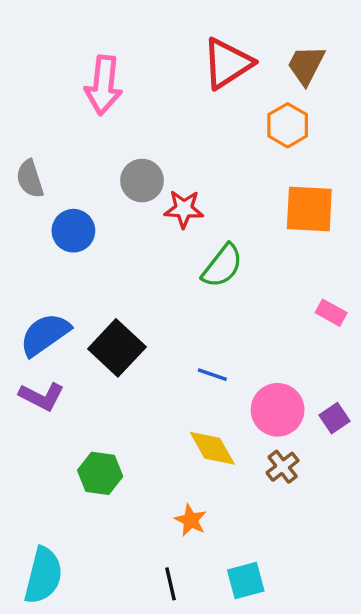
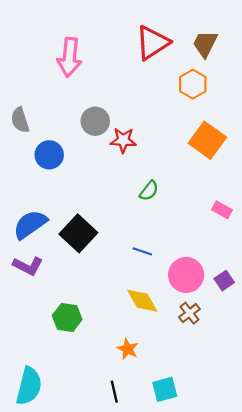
orange square: (309, 209) -> (207, 140), turned 33
green semicircle: (222, 266) -> (149, 191), moved, size x0.7

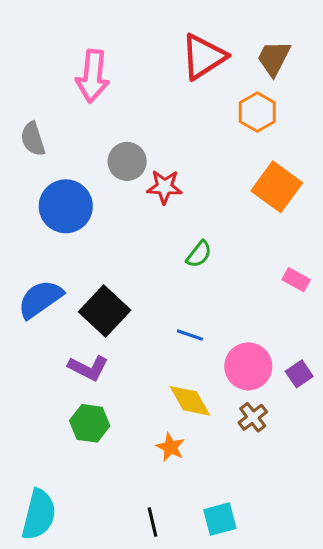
gray semicircle: (20, 120) -> (33, 139), moved
blue circle: (49, 155) -> (66, 206), size x1.4
purple L-shape: (28, 266) -> (88, 368), moved
orange star: (128, 349) -> (170, 447), moved

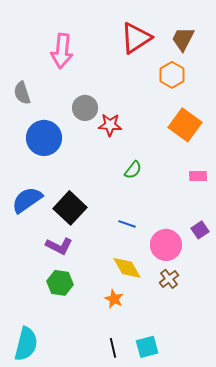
pink rectangle: (296, 280) -> (198, 176), moved, turned -30
purple square: (299, 374) -> (200, 230), moved
black line: (153, 522) -> (113, 348), moved

